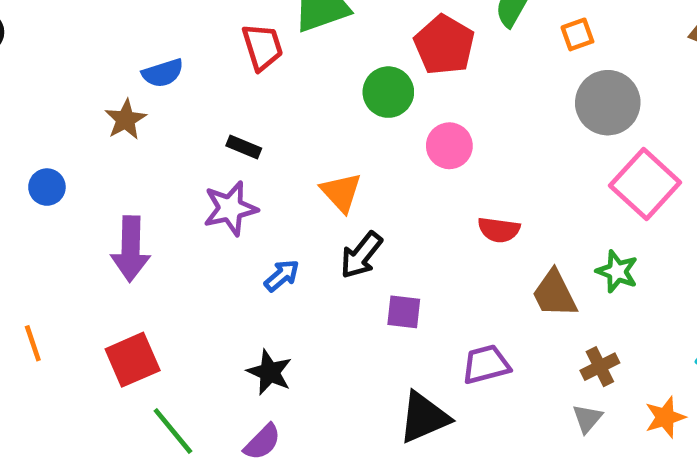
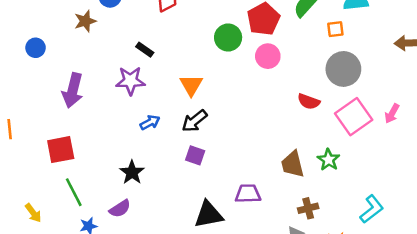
pink circle: (449, 146) -> (268, 56), moved
red semicircle: (499, 230) -> (309, 101), moved
purple square: (404, 312) -> (195, 155), moved

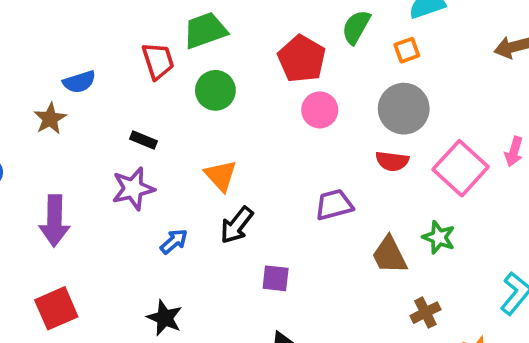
green circle: (228, 38) -> (215, 90), moved
gray circle: (343, 69) -> (404, 109), moved
purple square: (195, 155) -> (276, 278), moved
purple trapezoid: (248, 194) -> (334, 205), moved

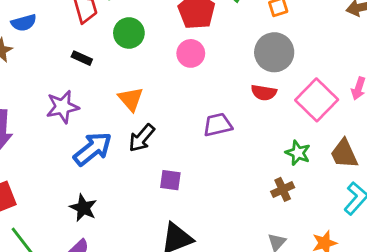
pink circle: (320, 110) -> (191, 53), moved
black rectangle: (143, 140) -> (82, 58), moved
blue arrow: (174, 241) -> (93, 149), size x1.8
brown trapezoid: (389, 255) -> (344, 154), moved
brown cross: (425, 313) -> (283, 189), moved

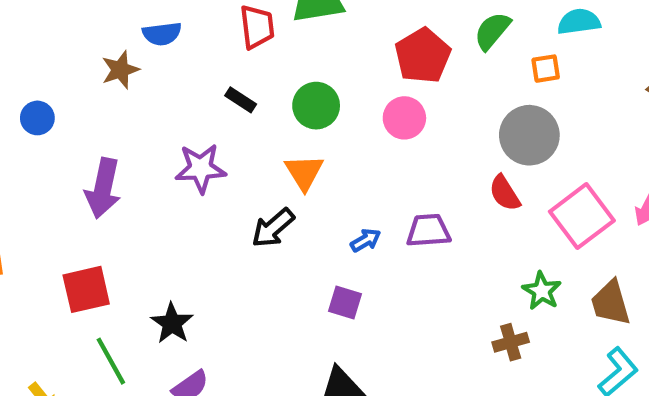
green circle: (129, 33) -> (316, 106), moved
red semicircle: (264, 93) -> (505, 193), turned 40
black arrow: (142, 138) -> (273, 228), moved
blue arrow: (93, 149) -> (366, 240), moved, size x0.5
black star: (83, 208) -> (172, 323), moved

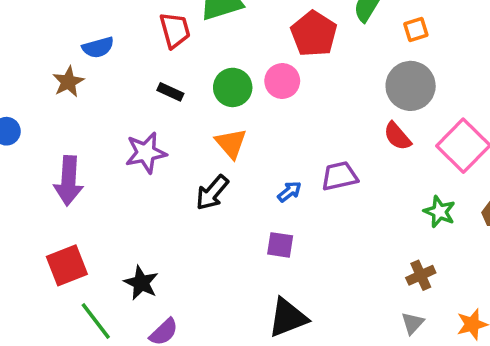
pink circle: (404, 118) -> (282, 81), moved
brown cross: (511, 342) -> (421, 275), moved

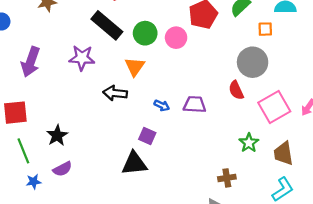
black rectangle: (170, 92) -> (107, 25), size x2.0
blue arrow: (289, 192) -> (162, 105), turned 48
black arrow: (212, 193) -> (115, 93), turned 40
black triangle: (288, 318) -> (134, 163), moved

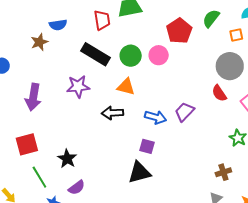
orange triangle: (135, 67) -> (126, 87), turned -42
blue arrow: (162, 105) -> (156, 117), size x1.5
purple trapezoid: (195, 105) -> (184, 112), turned -40

